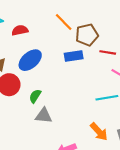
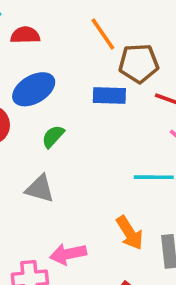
green semicircle: (35, 96) -> (53, 136), moved

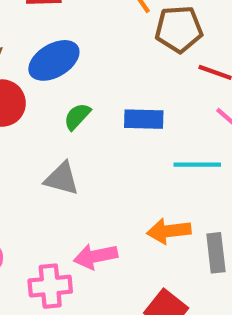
blue rectangle: (109, 95) -> (144, 119), moved
orange arrow: (130, 233) -> (169, 231), turned 116

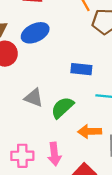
green semicircle: (77, 116) -> (62, 108), moved, size x1.5
pink arrow: (96, 256) -> (54, 154), moved, turned -90

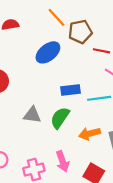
blue ellipse: (35, 33) -> (48, 52), moved
blue rectangle: (81, 69) -> (71, 90), moved

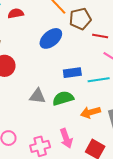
green semicircle: (60, 118) -> (63, 98), turned 40

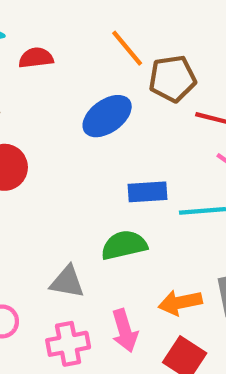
gray triangle: (37, 96) -> (67, 282), moved
orange arrow: (90, 112) -> (180, 303), moved

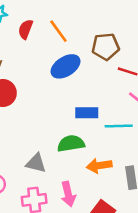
orange line: (127, 48) -> (58, 31), moved
red semicircle: (36, 58) -> (26, 29), turned -66
orange arrow: (180, 303) -> (99, 166), moved

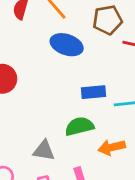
blue ellipse: (66, 66) -> (67, 45), turned 56

